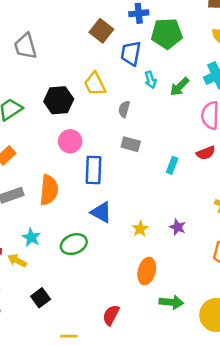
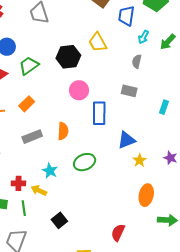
cyan arrow: (150, 80) -> (143, 37), turned 48
gray semicircle: (124, 109) -> (137, 61), moved
orange semicircle: (49, 190) -> (63, 131), size x0.7
blue triangle: (101, 212) -> (126, 140), moved, turned -48
green ellipse: (74, 244) -> (85, 162), moved

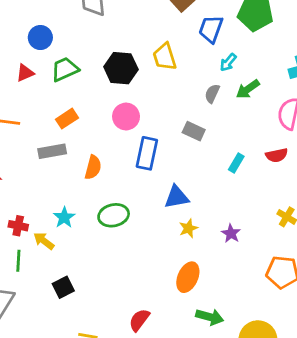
green arrow: (168, 42) -> (248, 89), moved
orange rectangle: (27, 104) -> (67, 119), moved
gray rectangle: (32, 137) -> (52, 151), moved

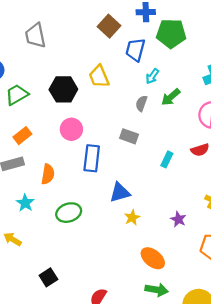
cyan star: (64, 217) -> (25, 203), moved
purple star: (231, 233) -> (178, 219), moved
orange ellipse: (188, 277) -> (153, 258), moved, turned -70
black square: (63, 287) -> (48, 277), moved

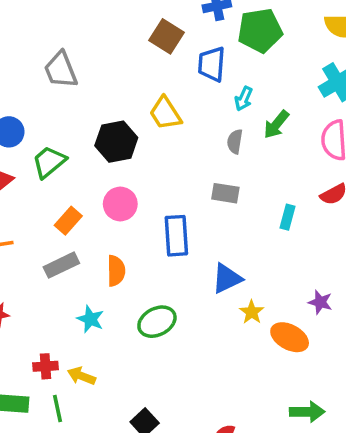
pink circle: (71, 129) -> (120, 204), moved
orange ellipse: (153, 258) -> (290, 337), moved

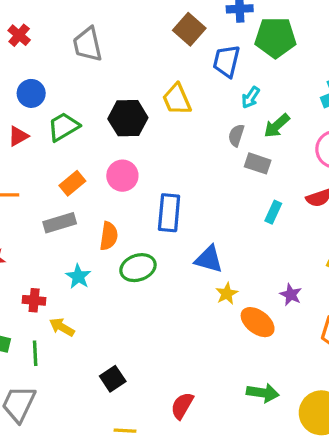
gray rectangle: (225, 193) -> (258, 163), moved
blue triangle: (227, 278) -> (209, 259), turned 32
green ellipse: (157, 322) -> (138, 268), moved
red cross: (46, 366) -> (34, 300), moved

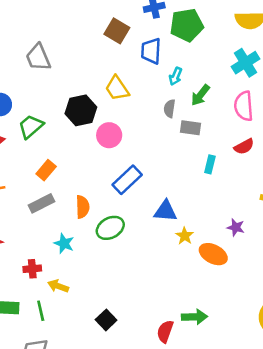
pink circle: (122, 176) -> (109, 135), moved
blue rectangle: (169, 213) -> (127, 180), turned 52
green arrow: (263, 393) -> (194, 317), moved

